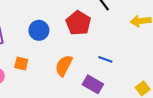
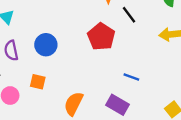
blue circle: (39, 30) -> (46, 45), moved
orange semicircle: (64, 66) -> (74, 104), moved

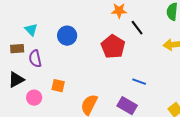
blue circle: (46, 45) -> (67, 36), moved

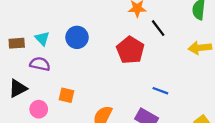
cyan triangle: (31, 30) -> (42, 38), moved
brown rectangle: (17, 49) -> (17, 43), moved
purple semicircle: (35, 59) -> (40, 64), turned 114

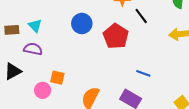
blue circle: (77, 37) -> (82, 24), moved
pink circle: (39, 109) -> (43, 90), moved

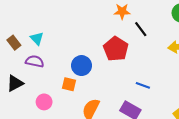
blue circle: (82, 24) -> (82, 66), moved
brown rectangle: (12, 30) -> (14, 43), turned 56
orange square: (57, 78) -> (69, 84), moved

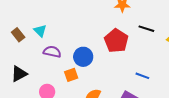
black line: (141, 29) -> (146, 29), moved, turned -35
purple semicircle: (35, 61) -> (52, 52), moved
orange square: (69, 84) -> (71, 75), turned -32

